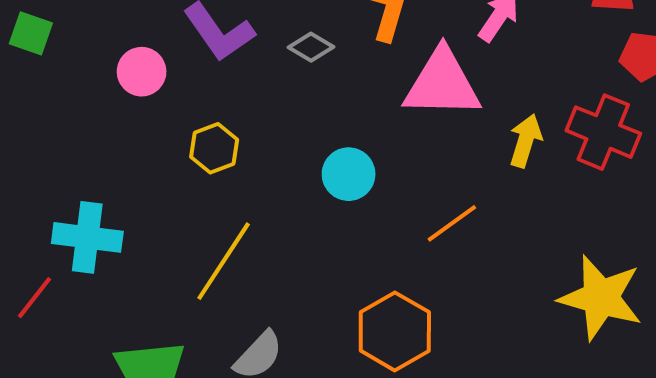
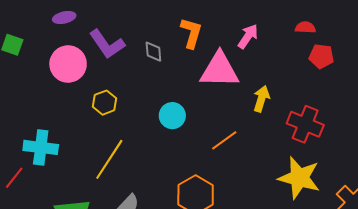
gray diamond: (311, 47) -> (153, 52), turned 55
pink circle: (142, 72) -> (68, 64), size x1.5
red cross: (603, 132) -> (305, 124), moved

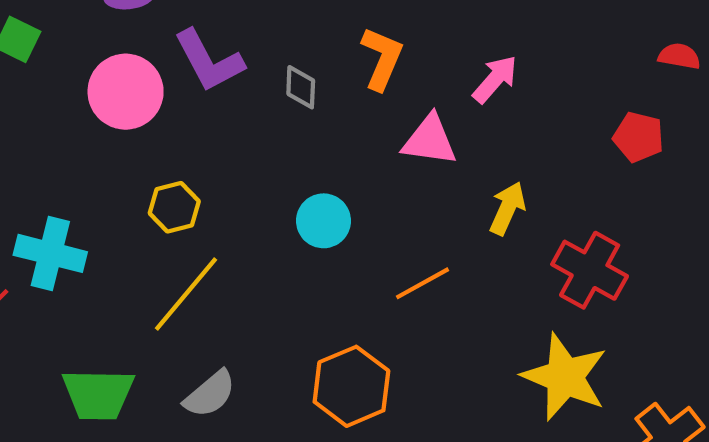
red semicircle: (305, 27) -> (679, 56), moved
pink triangle: (219, 70) -> (430, 140), size x0.7
yellow hexagon: (105, 103) -> (174, 207), moved

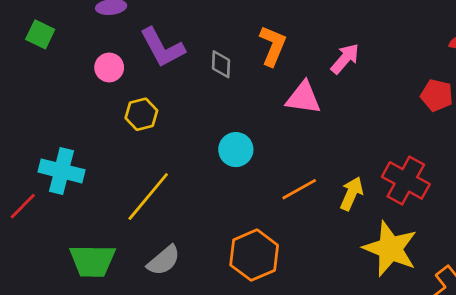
pink circle: (126, 92) -> (109, 67), size x0.6
yellow hexagon: (174, 207) -> (141, 114), moved
yellow arrow: (507, 208) -> (352, 194), moved

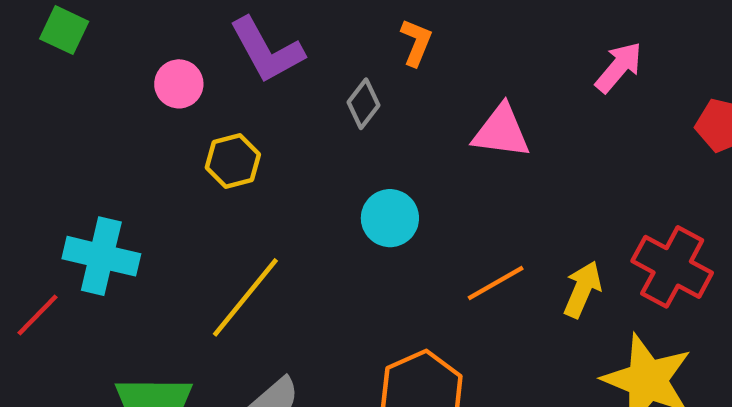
orange L-shape: (273, 46) -> (416, 42), moved, size x0.7
pink arrow: (345, 59) -> (619, 67), moved
gray diamond: (221, 64) -> (364, 104), moved, turned 36

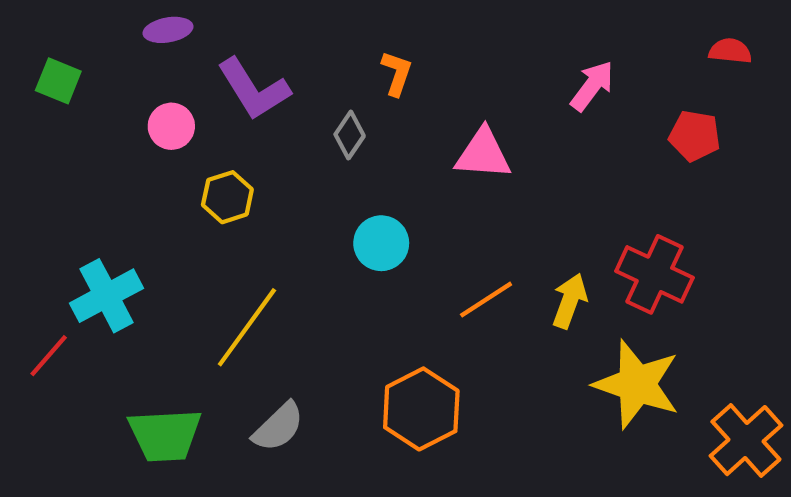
cyan cross: (101, 256) -> (107, 296), turned -38

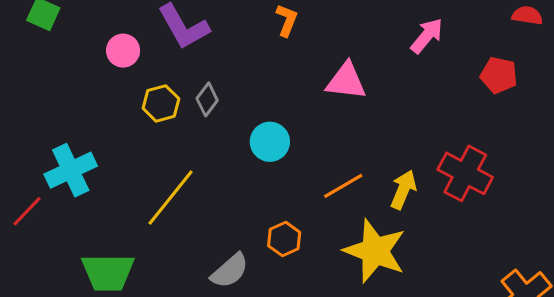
gray diamond: (350, 135) -> (207, 99), moved
yellow star: (637, 384) -> (375, 251), moved
orange hexagon: (421, 409) -> (284, 239), moved, size x0.6
gray semicircle: (278, 427) -> (230, 271), moved

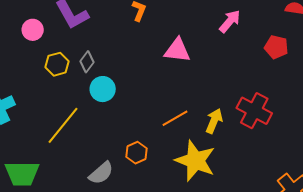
cyan circle: (270, 142) -> (103, 89), moved

